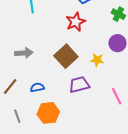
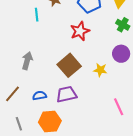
gray arrow: (24, 53) -> (27, 61), turned -72
purple trapezoid: (79, 85) -> (67, 94), moved

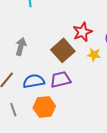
red star: (80, 31) -> (82, 32), moved
blue semicircle: (40, 96) -> (34, 81), size x1.5

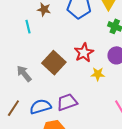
gray arrow: (21, 46) -> (24, 74), turned -48
brown square: (63, 50) -> (54, 63), moved

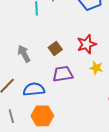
brown square: (54, 63) -> (55, 48), size x0.6
purple trapezoid: (67, 102) -> (63, 74), moved

